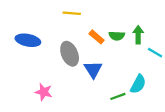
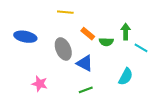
green semicircle: (117, 36) -> (106, 42), moved
blue triangle: (93, 69) -> (85, 63), turned -30
green line: (118, 96) -> (86, 90), moved

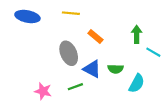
blue ellipse: (25, 37) -> (27, 16), moved
green semicircle: (106, 42) -> (115, 69), moved
green line: (86, 90) -> (75, 87), moved

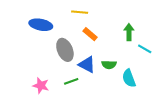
yellow line: (71, 13) -> (80, 12), moved
blue ellipse: (27, 16) -> (41, 25), moved
cyan semicircle: (137, 83) -> (129, 78), turned 132

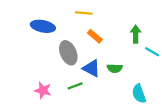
cyan semicircle: (129, 78) -> (139, 94), moved

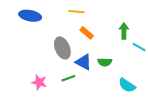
blue ellipse: (43, 26) -> (30, 16), moved
cyan semicircle: (139, 94) -> (127, 85), turned -36

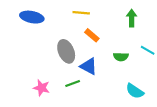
green arrow: (124, 31) -> (132, 18), moved
green semicircle: (105, 62) -> (121, 57), moved

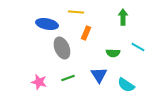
blue ellipse: (32, 17) -> (47, 24), moved
orange rectangle: (92, 35) -> (86, 33), turned 72
blue triangle: (89, 66) -> (99, 75), moved, turned 30

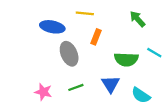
green arrow: (123, 17) -> (137, 19), turned -42
green semicircle: (113, 53) -> (126, 59), size x1.5

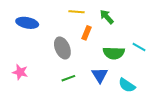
green arrow: (137, 19) -> (107, 17), moved
blue ellipse: (52, 27) -> (27, 23), moved
pink star: (43, 92) -> (20, 72), moved

